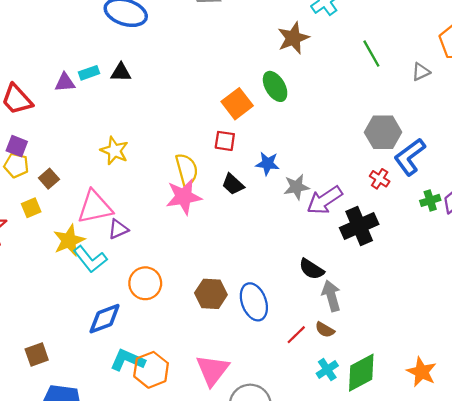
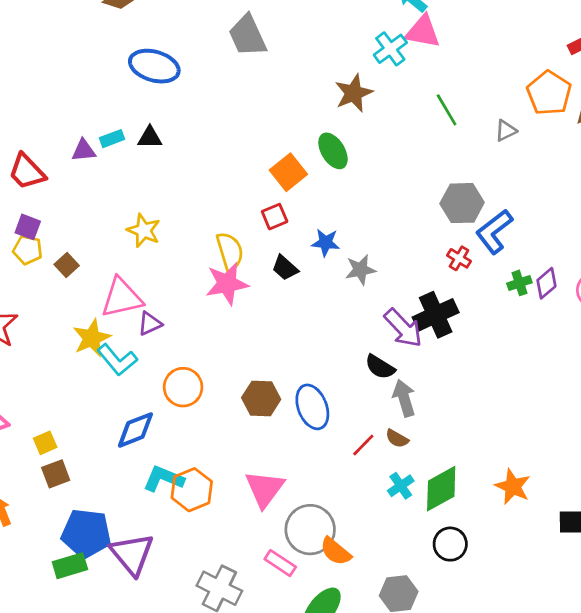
red square: (225, 141) -> (275, 217), turned -30
purple arrow: (325, 200) -> (403, 328), moved, turned -99
yellow square: (31, 208) -> (45, 443), moved

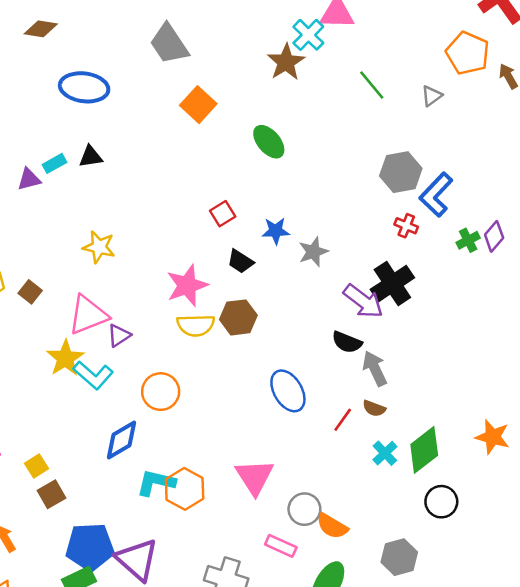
brown star: (354, 93) -> (286, 62), moved
orange square: (288, 172) -> (198, 105), moved
yellow semicircle: (230, 251) -> (196, 325), moved, turned 114
brown hexagon: (261, 398) -> (238, 317), moved
gray circle: (310, 530) -> (304, 509), size x0.7

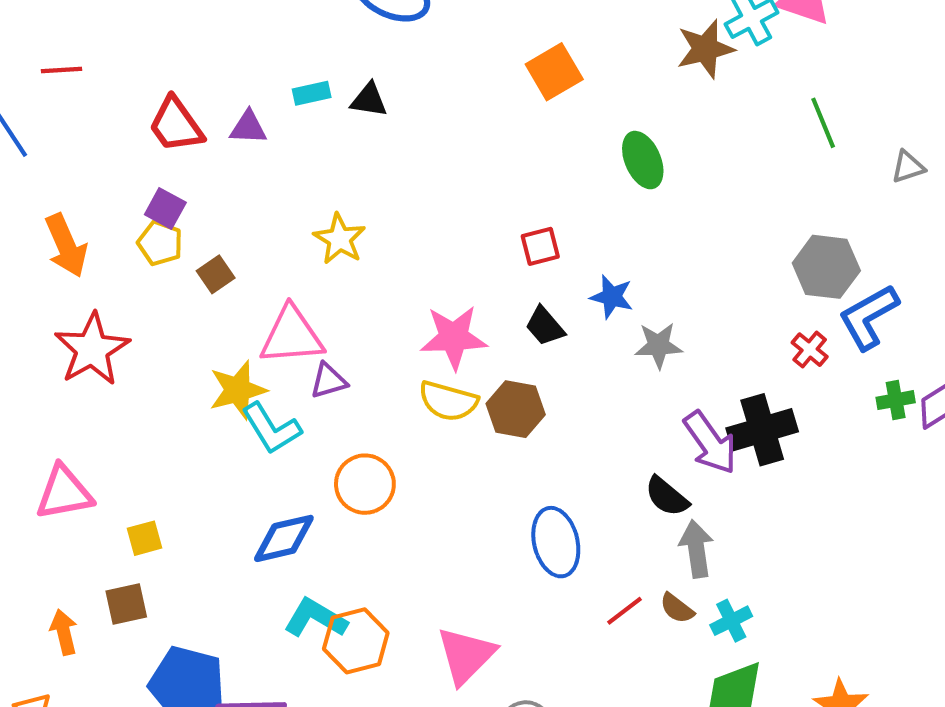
purple triangle: (29, 179) -> (248, 127), moved
cyan cross: (385, 453) -> (731, 621), moved
brown square: (51, 494) -> (126, 604), moved

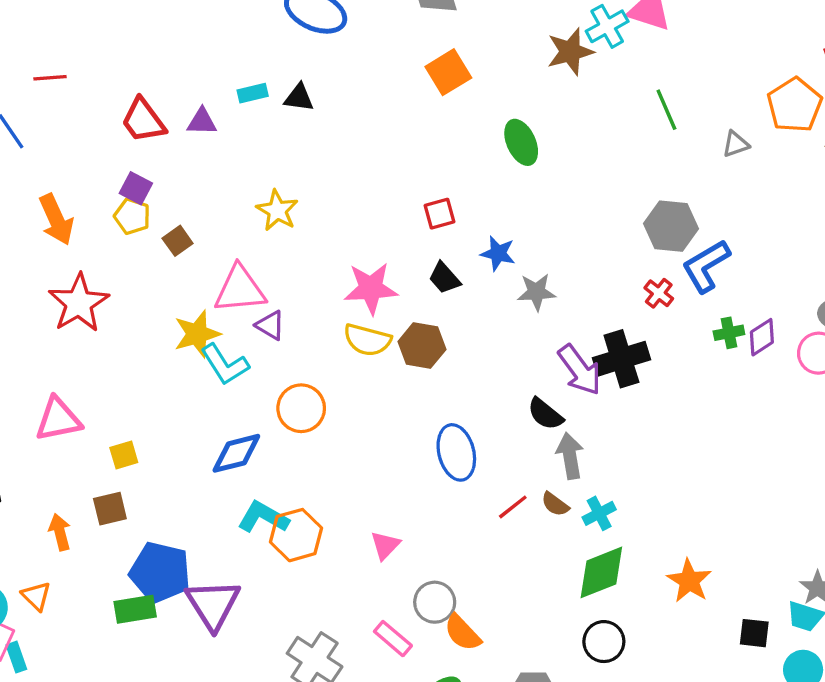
purple triangle: (329, 381) -> (270, 325), turned 48
pink triangle: (466, 655) -> (385, 545), size x0.6

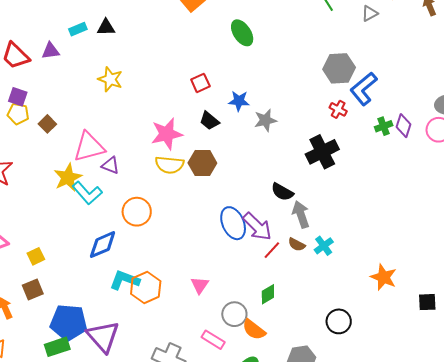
yellow star: (277, 210) -> (110, 79), moved
purple diamond: (762, 337) -> (404, 126), turned -30
purple arrow: (580, 370) -> (257, 227), moved
green diamond: (601, 572) -> (268, 294), moved, size x0.6

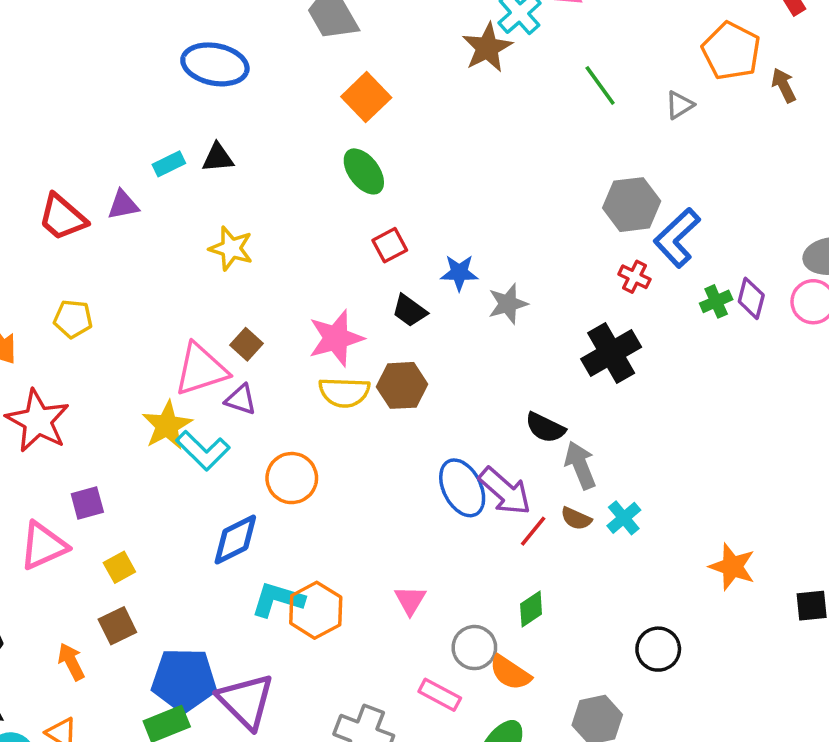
green ellipse: (242, 33) -> (364, 171), moved
purple square: (18, 97) -> (87, 503), moved, turned -30
brown square: (47, 124) -> (246, 344), moved

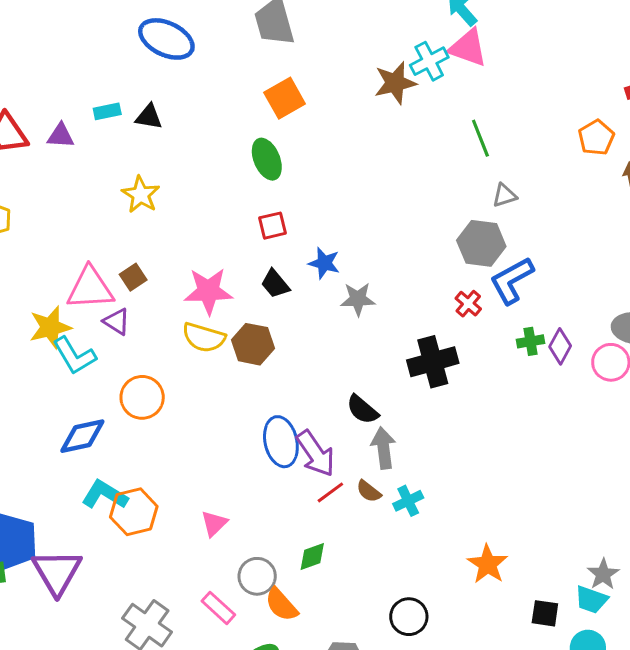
orange pentagon: (731, 51) -> (596, 138), size x0.7
gray triangle: (679, 105) -> (504, 195), moved

